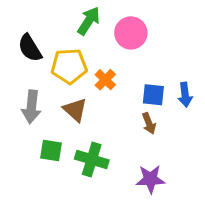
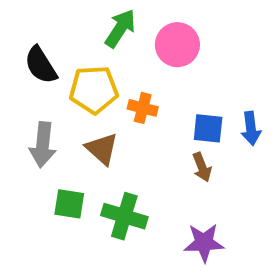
orange cross: (105, 80) -> (143, 108), turned -30

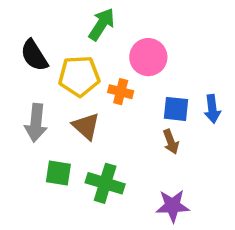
pink circle: (177, 45) -> (148, 57), moved

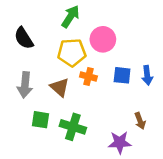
yellow pentagon: (79, 76) -> (72, 53), moved
orange cross: (121, 92) -> (88, 77), moved
brown arrow: (171, 142) -> (140, 121), moved

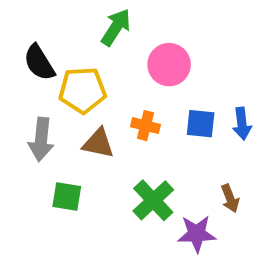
yellow pentagon: (72, 53) -> (82, 90), moved
brown triangle: (60, 87) -> (98, 143), turned -30
green cross: (73, 127) -> (153, 200), moved, turned 30

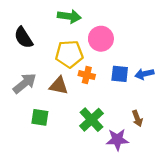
green arrow: (116, 27) -> (69, 16), turned 65
yellow pentagon: (82, 90) -> (69, 54), moved
blue arrow: (242, 124) -> (144, 74), turned 84
gray arrow: (41, 139) -> (25, 83), turned -135

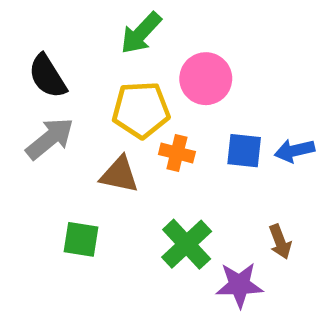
green arrow: (69, 16) -> (141, 33), turned 125
gray arrow: (25, 83) -> (50, 139), moved

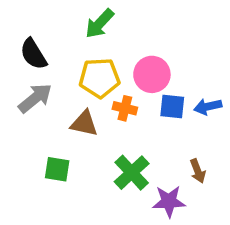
pink circle: (206, 79) -> (152, 74), moved

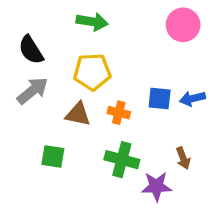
green arrow: (99, 24) -> (92, 22), turned -124
pink circle: (152, 74) -> (183, 25), moved
orange cross: (125, 108) -> (119, 113), moved
green cross: (132, 173) -> (122, 160), turned -32

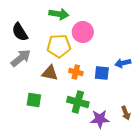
pink circle: (183, 25) -> (83, 32), moved
blue square: (160, 99) -> (102, 73), moved
brown arrow: (183, 158) -> (126, 113), moved

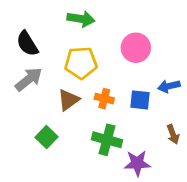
pink circle: (83, 32) -> (136, 48), moved
brown triangle: (50, 73) -> (69, 100), turned -48
green square: (34, 100) -> (47, 137), turned 35
brown arrow: (126, 113) -> (173, 134), moved

